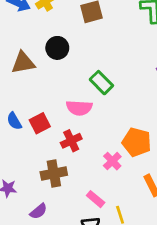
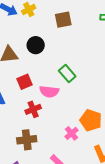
red square: (40, 123) -> (25, 82), moved
red cross: (71, 141) -> (33, 109), moved

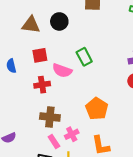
pink cross: (71, 133) -> (72, 134), moved
brown cross: (27, 140) -> (50, 117), moved

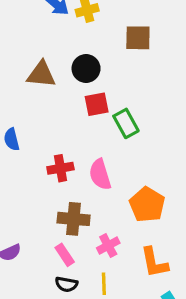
red square: (40, 55) -> (97, 104), moved
pink semicircle: (62, 71) -> (100, 174), moved, turned 54
pink rectangle: (54, 142) -> (65, 255), moved

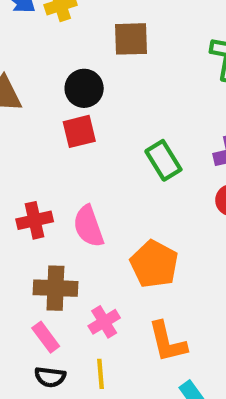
black circle: (86, 68) -> (84, 88), moved
green rectangle: (126, 123) -> (163, 160), moved

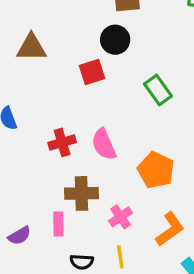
black circle: (84, 88) -> (115, 40), moved
pink rectangle: (46, 337) -> (58, 224), moved, turned 40
orange L-shape: (167, 342) -> (170, 229), turned -108

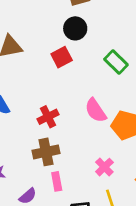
pink semicircle: (104, 144) -> (96, 110), moved
brown cross: (81, 193) -> (46, 152), moved

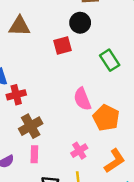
red cross: (48, 117) -> (16, 95), moved
brown cross: (46, 152) -> (31, 126), turned -30

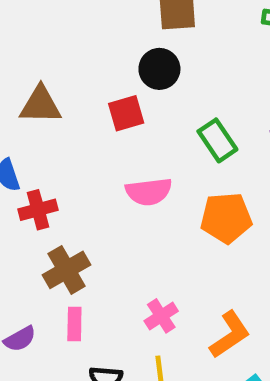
brown triangle: (19, 26) -> (40, 105), moved
pink semicircle: (82, 99) -> (149, 192), moved, turned -75
orange pentagon: (106, 118) -> (226, 218), moved, turned -30

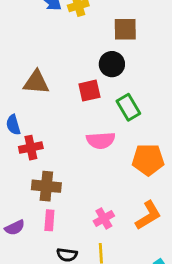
green rectangle: (217, 140) -> (128, 107), moved
brown cross: (67, 270) -> (46, 186), turned 32
orange L-shape: (230, 335) -> (148, 215), moved

